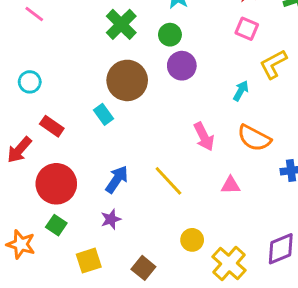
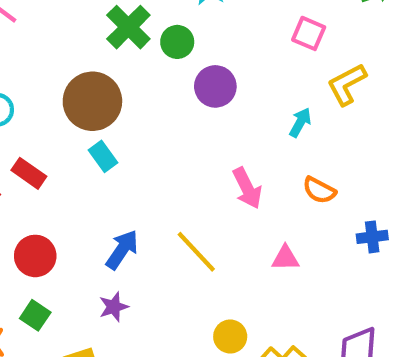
green circle: (170, 35) -> (177, 42), moved
brown circle: (127, 80) -> (92, 101), moved
orange semicircle: (254, 138) -> (319, 190), size x0.7
red circle: (56, 184) -> (35, 256), size x0.7

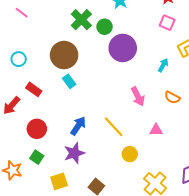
purple circle: (215, 86) -> (123, 48), size x1.4
purple star: (114, 307) -> (74, 153), size x1.5
yellow circle: (230, 336) -> (130, 154), moved

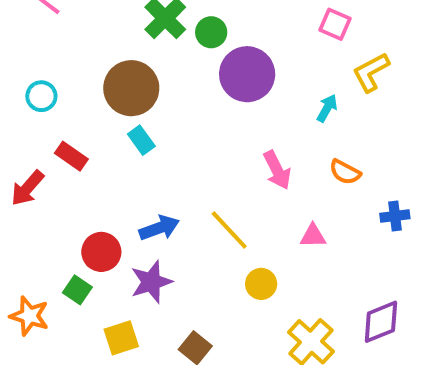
blue arrow: (78, 126) -> (159, 228), turned 36
red circle: (37, 129) -> (101, 252), moved

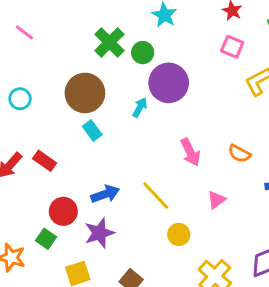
cyan arrow: (327, 108) -> (140, 107), moved
red rectangle: (71, 156) -> (45, 161), moved
pink triangle: (313, 236) -> (216, 200), turned -36

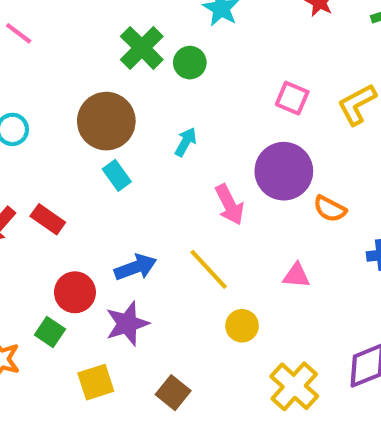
pink square: (232, 47) -> (292, 98), moved
purple circle: (169, 83) -> (284, 171), moved
pink arrow: (190, 152) -> (230, 205), moved
pink triangle: (216, 200) -> (296, 276), turned 42

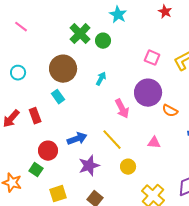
cyan rectangle: (117, 175) -> (58, 97), moved
red rectangle: (48, 219) -> (35, 116), turned 35
purple star: (127, 324) -> (89, 166), moved

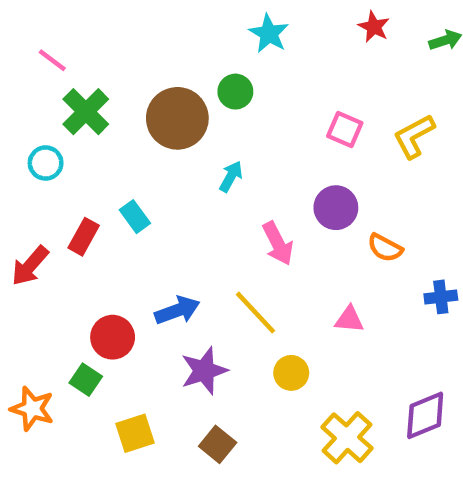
green cross: (80, 34) -> (86, 112), moved
brown circle: (63, 69) -> (177, 118), moved
purple circle: (148, 93) -> (336, 208), size x0.7
red rectangle: (35, 116) -> (84, 237), moved, turned 49

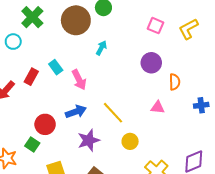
pink arrow: (278, 243) -> (79, 80), moved
orange semicircle: (385, 248) -> (175, 82), turned -119
pink triangle: (349, 319) -> (158, 107), moved

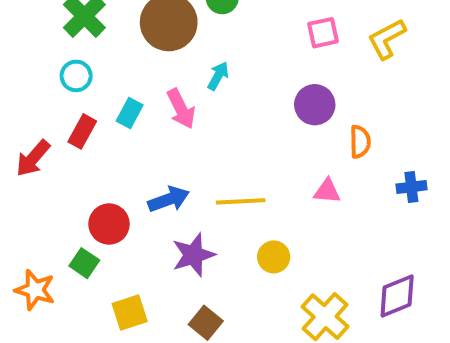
pink square: (156, 26) -> (323, 33), turned -35
cyan circle: (13, 42) -> (76, 76), moved
cyan rectangle: (56, 67) -> (130, 113), turned 64
pink arrow: (79, 80) -> (181, 109), moved
yellow line: (113, 113) -> (241, 201), turned -50

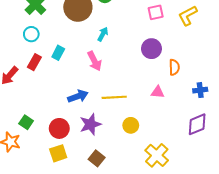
pink arrow: (181, 109) -> (94, 61), moved
red circle: (109, 224) -> (59, 128), moved
green square: (84, 263) -> (26, 122), moved
purple diamond: (397, 296) -> (197, 124), moved

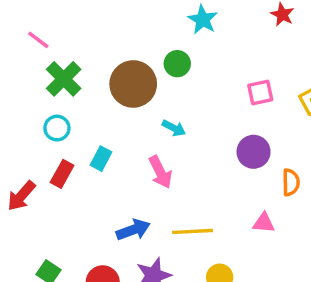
cyan arrow: (103, 34) -> (174, 128), turned 88

